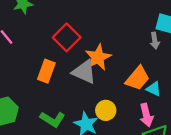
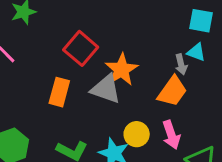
gray arrow: (155, 41) -> (181, 64), moved
cyan triangle: (154, 89) -> (196, 52), moved
pink arrow: (146, 115) -> (171, 135), moved

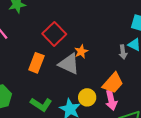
orange star: (121, 70) -> (81, 51), size x0.6
orange trapezoid: (172, 91) -> (113, 83), moved

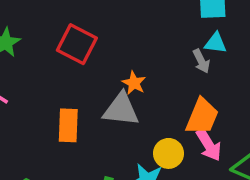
red square: (54, 34) -> (77, 44), moved

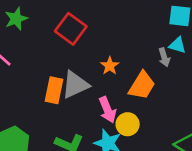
gray triangle: (121, 109) -> (75, 85), moved, turned -40
orange trapezoid: (202, 116) -> (142, 86), moved
pink arrow: (209, 145) -> (107, 110), moved

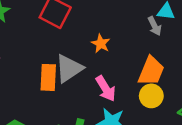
orange trapezoid: (142, 86) -> (151, 71), moved
yellow circle: (128, 124) -> (151, 96), moved

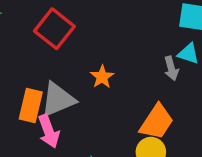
pink arrow: (106, 88) -> (49, 131), moved

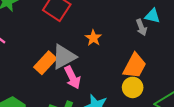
orange rectangle: (31, 106) -> (45, 63), turned 35
pink arrow: (49, 131) -> (72, 77), moved

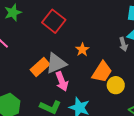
orange trapezoid: (135, 66) -> (102, 72), moved
yellow circle: (133, 87) -> (116, 85), moved

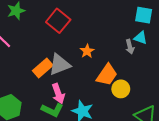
pink arrow: (62, 81) -> (58, 94), moved

